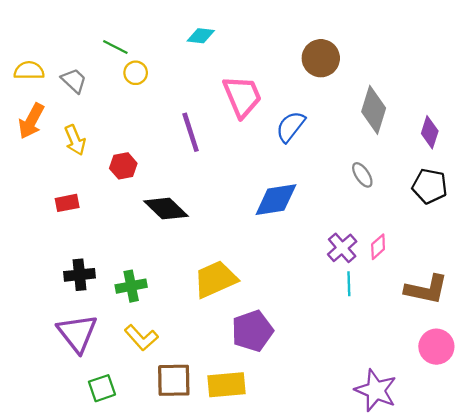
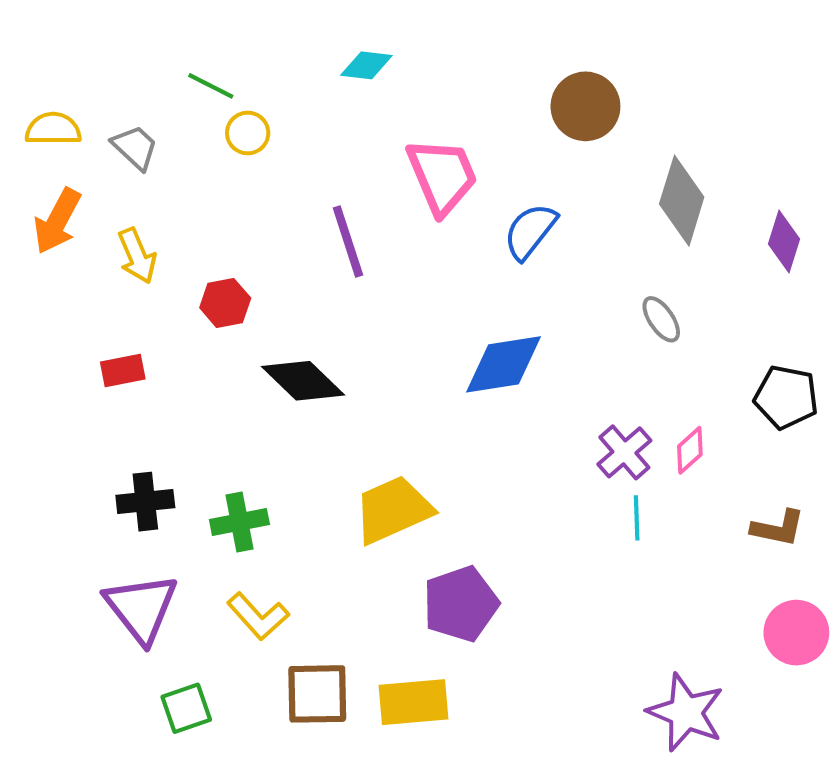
black pentagon: (430, 186) -> (786, 397), moved
brown L-shape: (426, 289) -> (778, 528), size x0.7

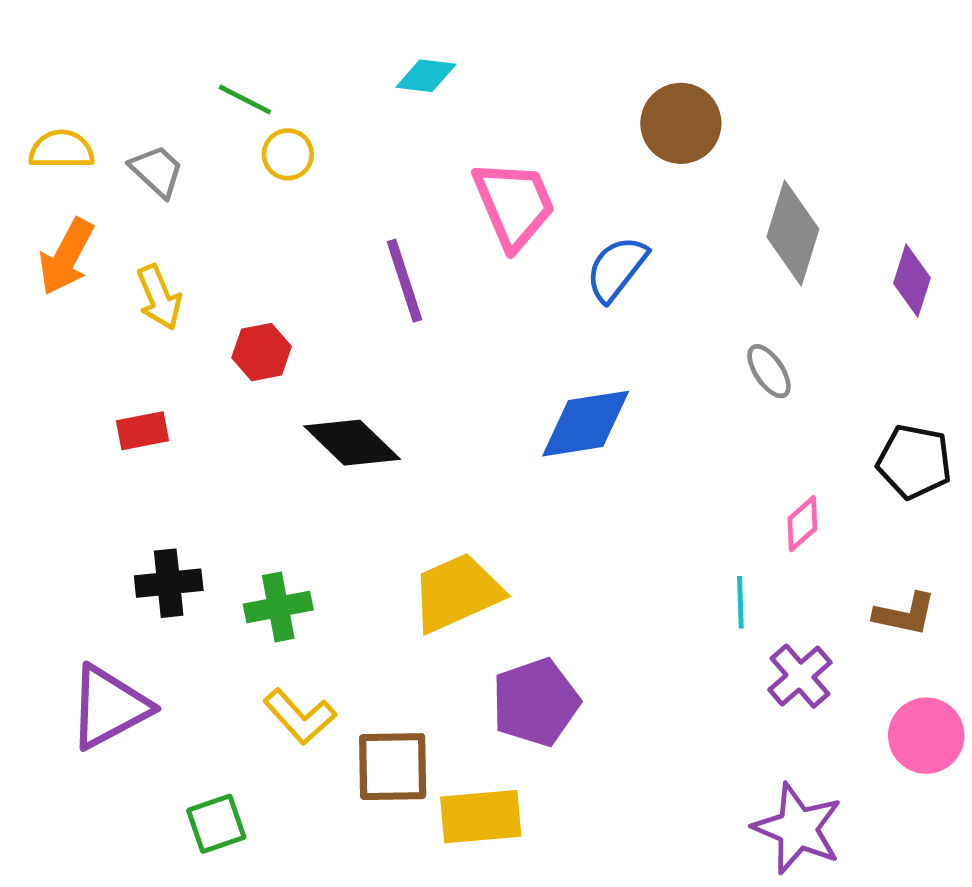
purple cross: (624, 452) -> (800, 676), moved
purple triangle: (141, 608) -> (109, 707), moved, turned 40
brown square: (317, 694) -> (393, 767), moved

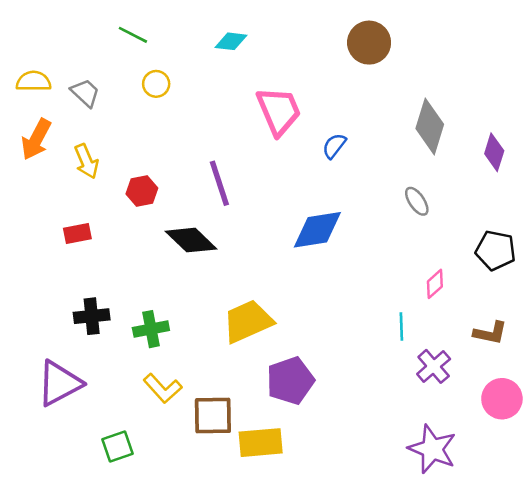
green line: (245, 100) -> (133, 35), moved
brown circle: (681, 123) -> (369, 43), moved
blue semicircle: (617, 269) -> (334, 146), size x0.7
purple line: (405, 281) -> (219, 183), moved

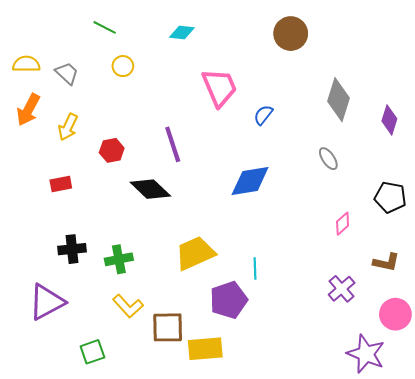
yellow arrow: (86, 161) -> (68, 127), turned 48
cyan line: (401, 326) -> (255, 268), moved
purple star: (432, 449) -> (366, 354), moved

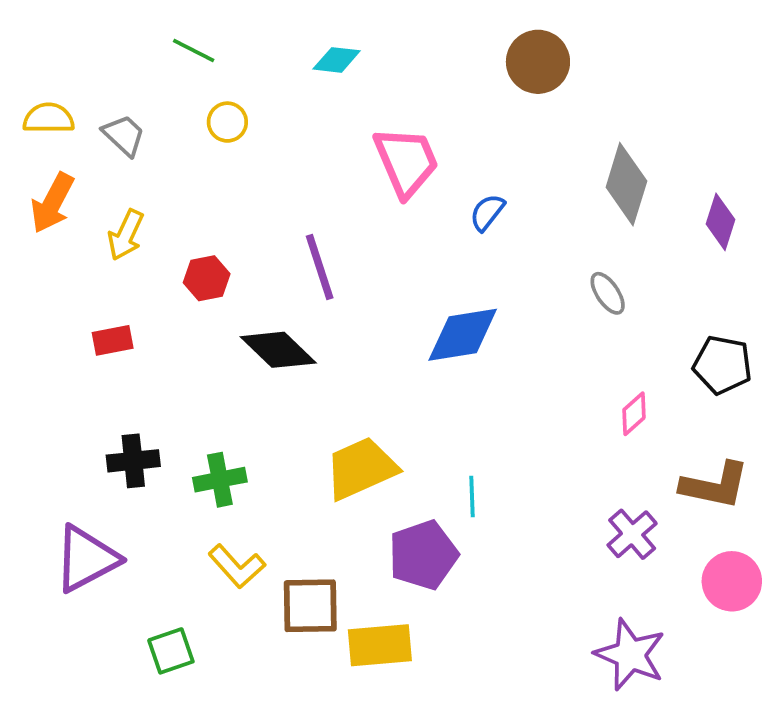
brown L-shape: (386, 262) -> (715, 485), size x1.4
purple star: (366, 354) -> (630, 655), moved

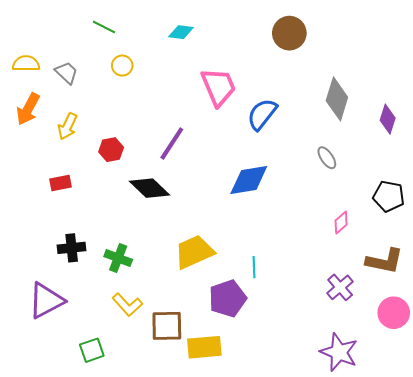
blue semicircle: (487, 212) -> (262, 114), size x1.6
purple line: (320, 267) -> (172, 144), turned 51
green cross: (220, 480) -> (118, 258), turned 32

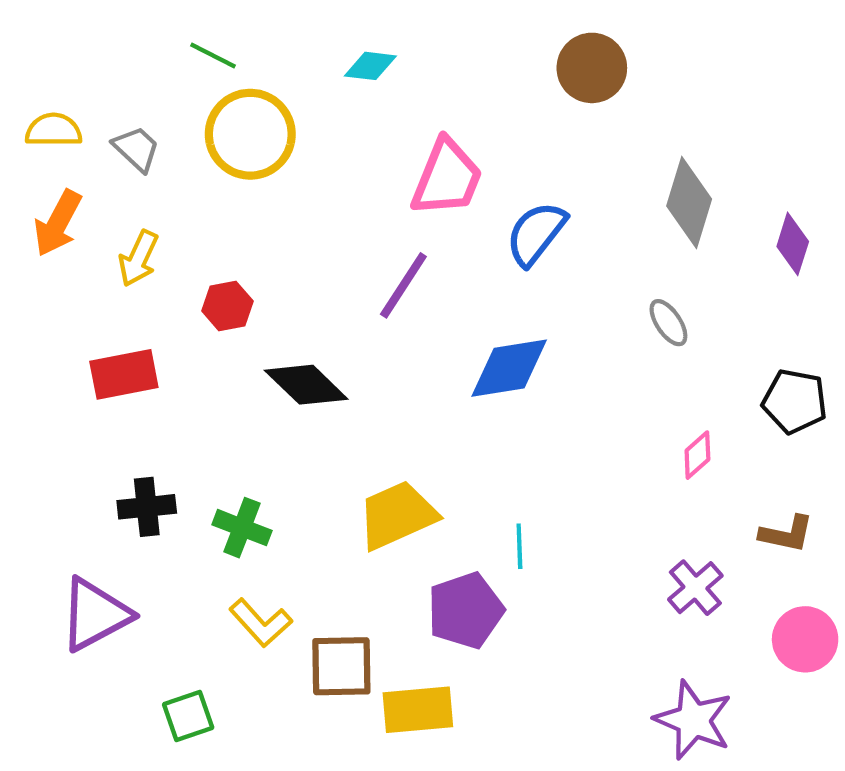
yellow circle: (122, 66) -> (250, 134), size x2.0
pink trapezoid: (218, 87) -> (447, 178), turned 45
purple line: (172, 144) -> (403, 285), moved
red rectangle: (60, 183) -> (124, 374), size x1.5
brown L-shape: (385, 261) -> (786, 534), size x0.7

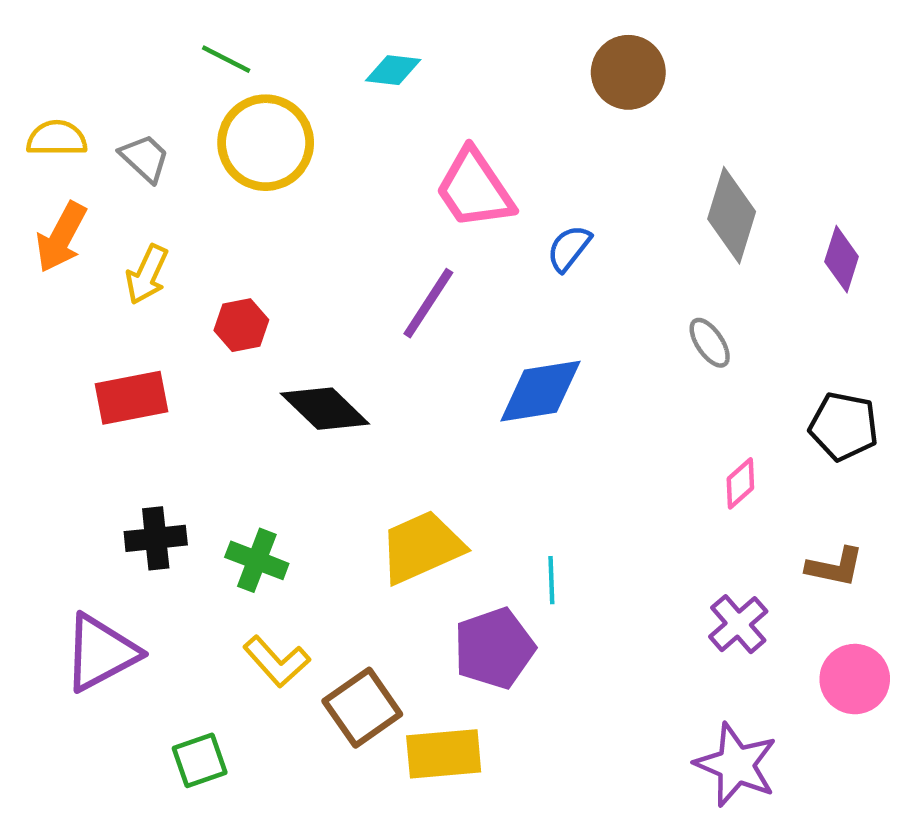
pink trapezoid: (447, 178) -> (474, 189), turned 124
blue semicircle: (536, 234) -> (569, 248), size x0.7
brown square: (341, 666) -> (362, 708), turned -34

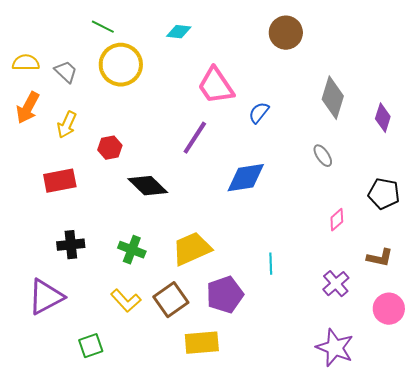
green cross: (257, 560) -> (132, 250), moved
cyan line: (551, 580) -> (271, 264), moved
brown square: (362, 708) -> (171, 300), moved

